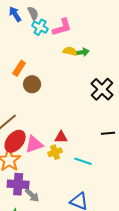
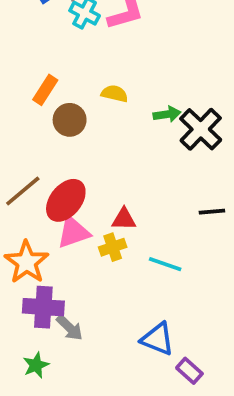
yellow semicircle: (70, 51) -> (115, 94), moved
green arrow: (82, 52) -> (167, 114), moved
red ellipse: (15, 141) -> (66, 200), moved

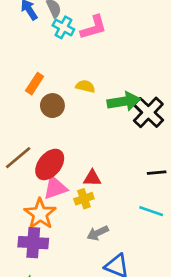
green arrow: (167, 114) -> (124, 101), size x1.6
orange star: (27, 262) -> (40, 214), moved
cyan line: (165, 264) -> (151, 211), moved
gray arrow: (70, 328) -> (98, 233), moved, turned 110

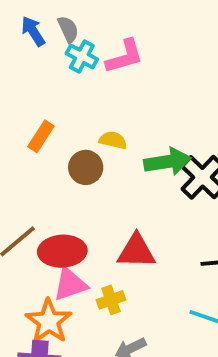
brown circle: (52, 106) -> (86, 167), moved
red ellipse: (50, 164) -> (62, 251), turned 48
red triangle: (92, 178) -> (136, 251), moved, size x1.5

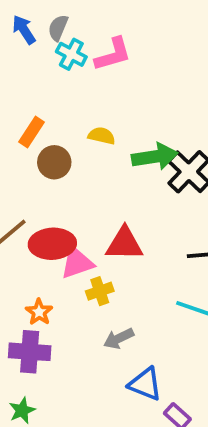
gray semicircle: (68, 29) -> (58, 28), turned -132
brown circle: (86, 167) -> (54, 162), moved
pink triangle: (70, 284) -> (77, 263), moved
orange star: (49, 321) -> (39, 312), size x0.6

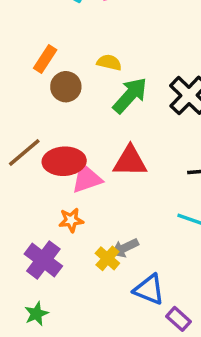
green arrow: (155, 157) -> (130, 95), moved, turned -39
yellow cross: (100, 291) -> (107, 258), moved, turned -30
orange star: (39, 312) -> (71, 220), moved, turned 30
purple cross: (30, 352) -> (43, 260), turned 33

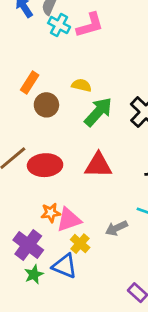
pink triangle: (87, 179) -> (69, 220), moved
gray arrow: (125, 248) -> (116, 228), moved
blue triangle: (149, 289) -> (65, 266), moved
green star: (36, 314) -> (34, 274), moved

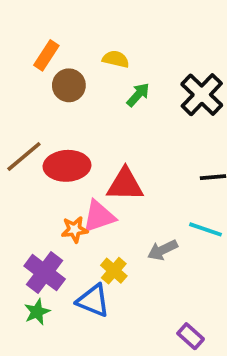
green arrow: (98, 112) -> (138, 95), size x0.6
red triangle: (98, 165) -> (125, 185), moved
pink triangle: (69, 220) -> (99, 216), moved
green star: (34, 274) -> (37, 312), moved

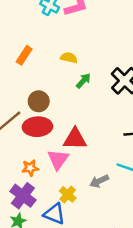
brown circle: (69, 85) -> (39, 101), moved
pink triangle: (99, 216) -> (58, 159), turned -35
orange star: (74, 229) -> (30, 168), moved

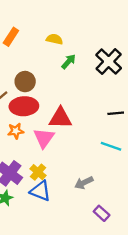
orange star: (30, 168) -> (16, 131), moved
gray arrow: (99, 181) -> (84, 183), moved
yellow cross: (68, 194) -> (38, 172), moved

